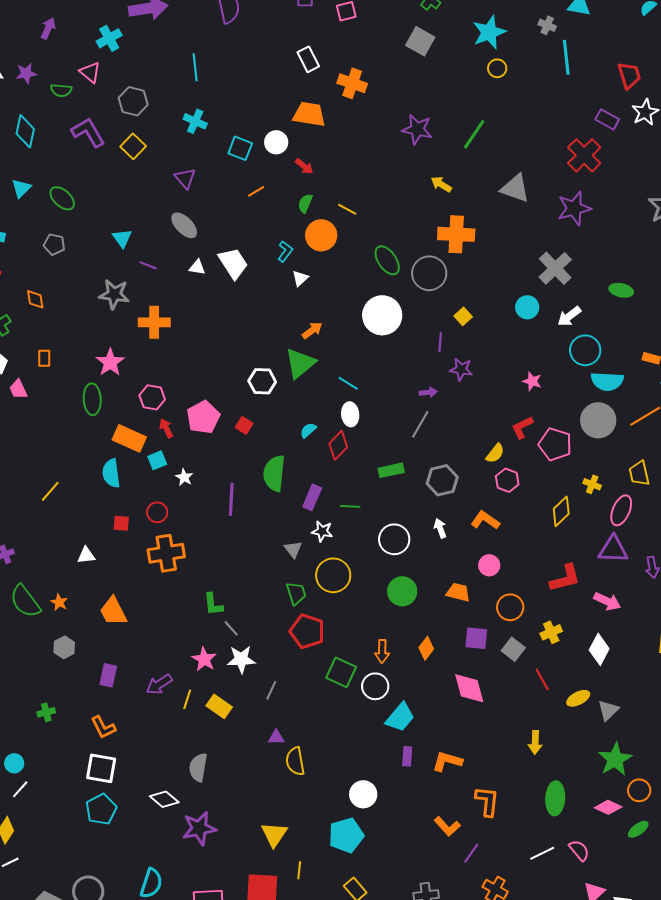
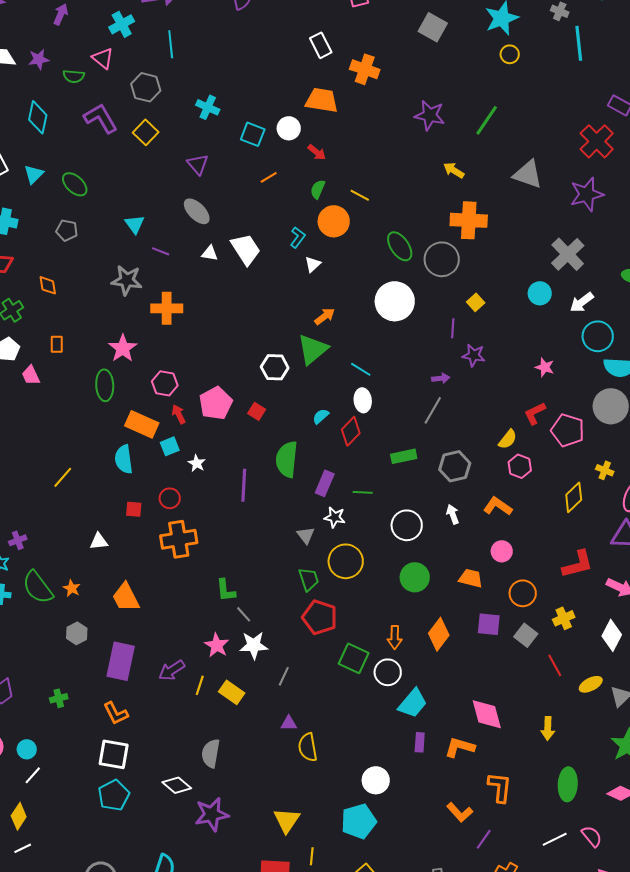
cyan line: (195, 67) -> (171, 44), moved
orange diamond: (426, 648) -> (439, 634), size x1.4
purple rectangle: (108, 675) -> (121, 661), size x1.6
pink diamond: (469, 688) -> (487, 714), moved

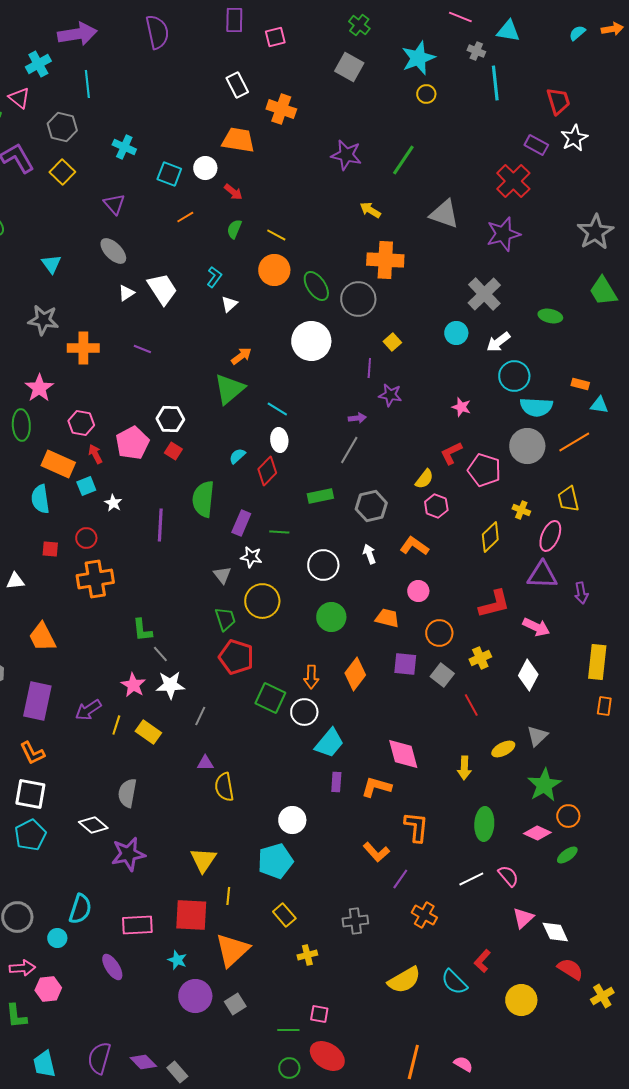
orange circle: (334, 221) -> (274, 270), moved
purple line: (161, 251) -> (142, 349), moved
white triangle: (210, 253) -> (126, 293), turned -42
white hexagon: (275, 367) -> (170, 419), moved
yellow ellipse: (591, 684) -> (503, 749), moved

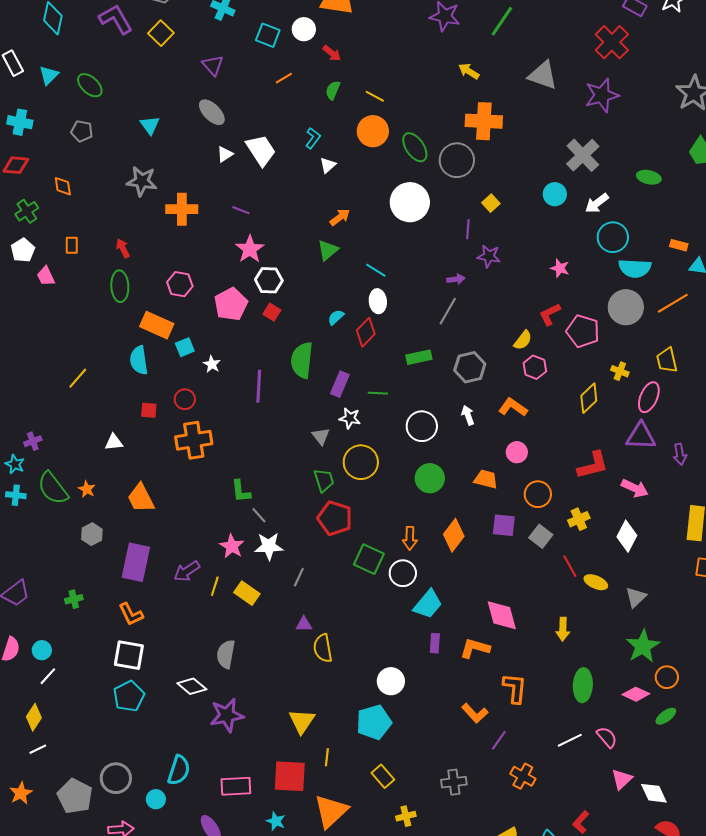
pink star: (39, 388) -> (250, 249), moved
green triangle: (229, 389) -> (328, 250), size x0.7
red arrow: (95, 454) -> (123, 248), moved
yellow ellipse: (503, 749) -> (596, 582), moved, turned 50

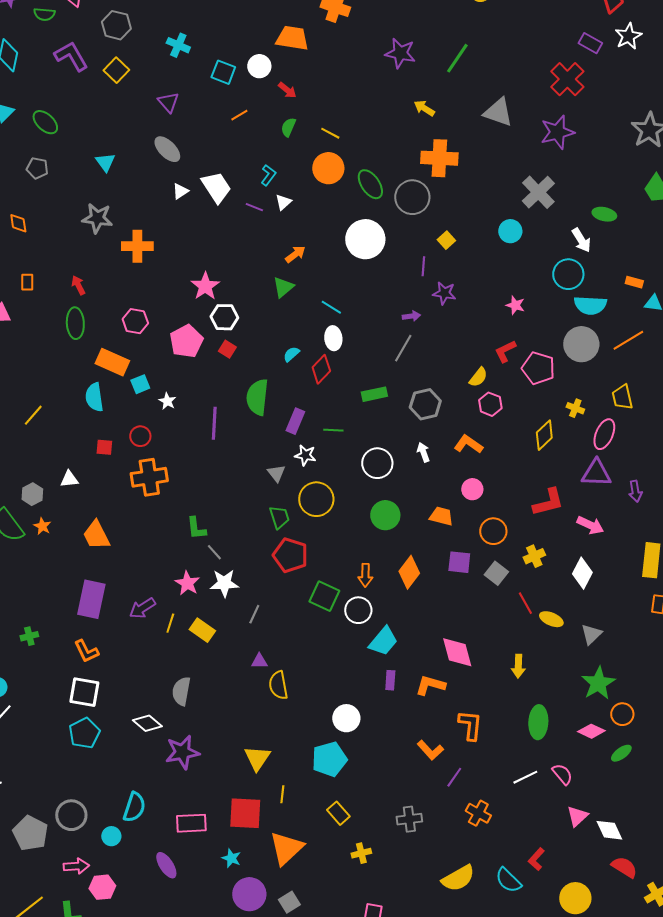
white arrow: (597, 203) -> (581, 240), moved, turned -85
purple line: (241, 210) -> (254, 207), moved
gray hexagon: (92, 534) -> (32, 494), moved

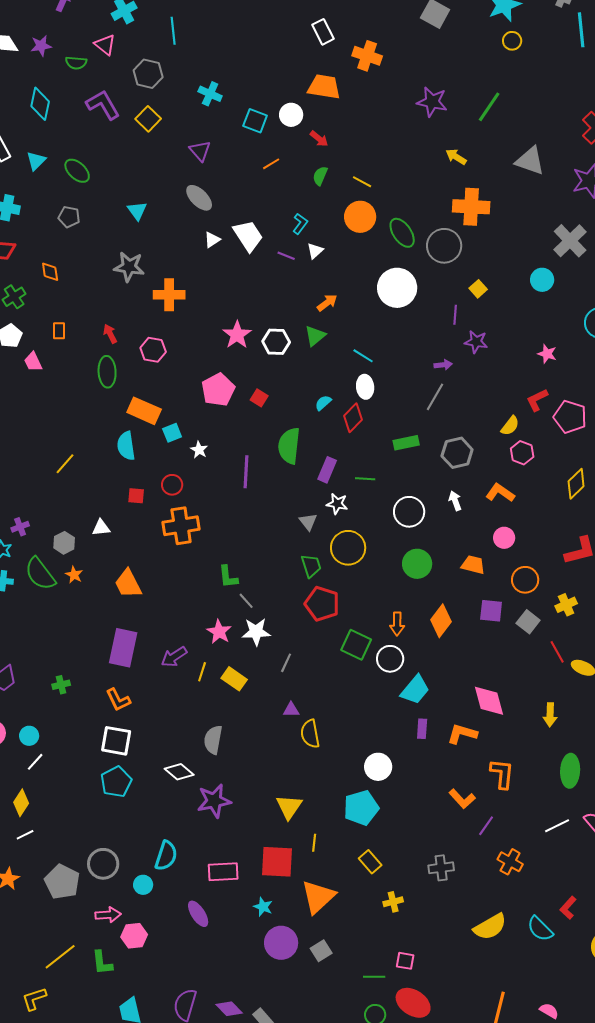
white hexagon: (224, 317) -> (276, 342), moved
pink hexagon: (135, 321) -> (153, 350), moved

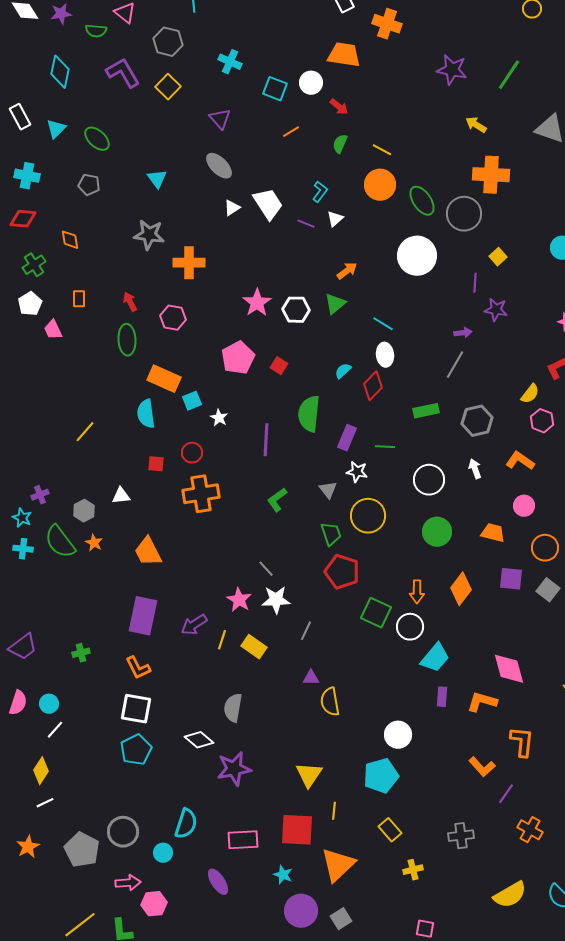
green L-shape: (228, 577) -> (277, 500), moved, turned 60

